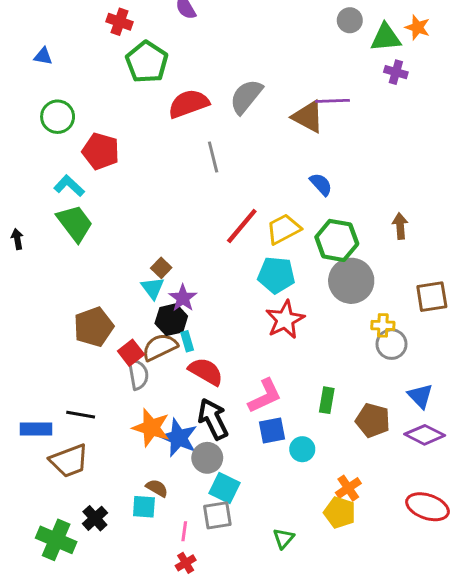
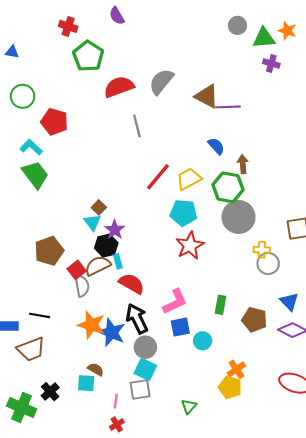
purple line: (332, 101) -> (228, 107), moved
brown arrow: (400, 226) -> (243, 164), moved
gray circle: (207, 458) -> (145, 347), moved

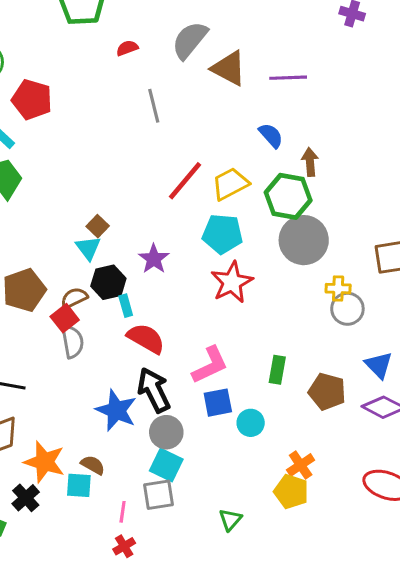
red semicircle: (119, 87) -> (127, 48), size x0.5
brown triangle: (207, 96) -> (229, 68), moved
purple star: (115, 230) -> (154, 259), moved
brown semicircle: (98, 266) -> (74, 298), moved, size x0.7
orange star: (91, 325) -> (44, 462), moved

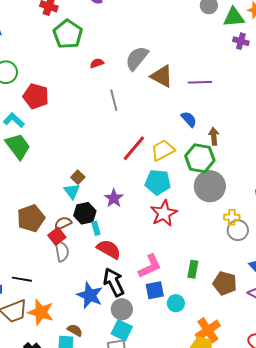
orange star: (44, 462) -> (41, 312), moved
orange cross: (301, 465) -> (208, 330), size x1.4

